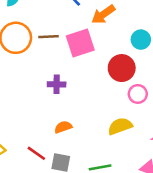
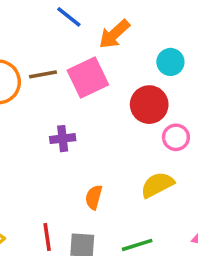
orange semicircle: (63, 127) -> (94, 197), moved, turned -48
red line: (36, 153) -> (47, 237), turned 54

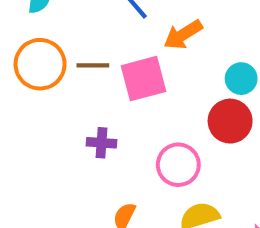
red circle: (149, 105) -> (230, 121), moved
pink circle: (176, 137) -> (178, 165), moved, size x1.4

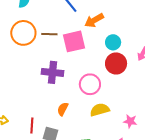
cyan circle: (241, 79) -> (113, 42), moved
purple cross: (101, 143) -> (53, 72), size x1.5

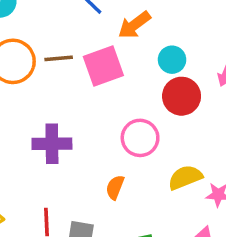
purple cross: (53, 72) -> (52, 144), moved
orange semicircle: (63, 109) -> (115, 187), moved
yellow semicircle: (100, 110) -> (185, 177), moved

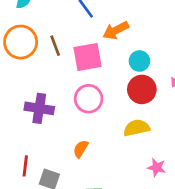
brown line: (59, 58) -> (55, 46), turned 65
pink circle: (140, 138) -> (89, 99), moved
yellow semicircle: (185, 177) -> (137, 128), moved

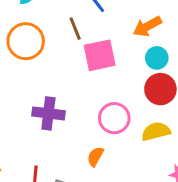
orange arrow: (116, 30) -> (147, 26), moved
brown line: (55, 46) -> (75, 29), moved
pink circle: (89, 99) -> (114, 118), moved

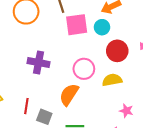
cyan circle: (157, 58) -> (102, 27), moved
orange semicircle: (95, 156) -> (69, 95), size x1.6

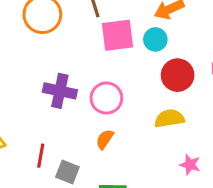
pink circle: (84, 69) -> (106, 98), moved
orange semicircle: (69, 95) -> (105, 139), size x0.6

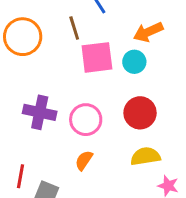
red circle: (178, 75) -> (140, 113), moved
yellow semicircle: (169, 118) -> (145, 156), moved

